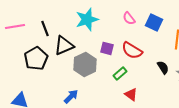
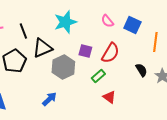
red semicircle: (132, 50) -> (110, 53), turned -90

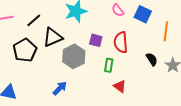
black line: (23, 31) -> (34, 20), turned 70
red semicircle: (110, 53) -> (121, 42), turned 145
green rectangle: (98, 76) -> (109, 65), turned -40

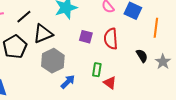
gray hexagon: (74, 56) -> (53, 61), moved
green rectangle: (109, 65) -> (97, 70), moved
blue arrow: (60, 88) -> (68, 82), moved

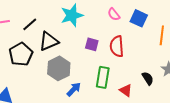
black semicircle: (142, 56) -> (148, 78), moved
green rectangle: (97, 70) -> (103, 77), size x1.5
red triangle: (110, 83) -> (126, 90), moved

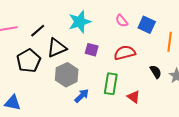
purple square: (92, 44) -> (92, 50), moved
red semicircle: (117, 46) -> (125, 53), turned 80
black semicircle: (148, 78) -> (156, 72), moved

